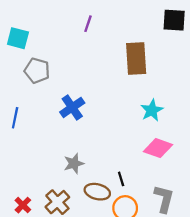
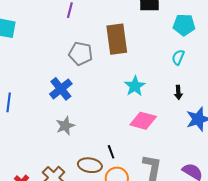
gray pentagon: (37, 71) -> (81, 54), moved
gray star: (74, 163) -> (65, 126), moved

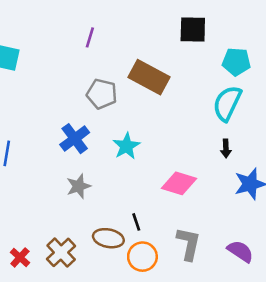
brown rectangle: (117, 39) -> (149, 77), turned -56
cyan semicircle: (178, 57) -> (227, 103), size x1.8
cyan star: (135, 86) -> (126, 146), moved

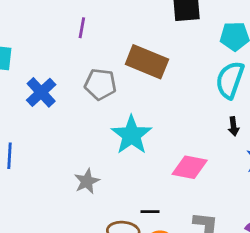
blue cross: (75, 139) -> (41, 92), moved
cyan star: (126, 146) -> (131, 135), size x1.4
black line: (136, 222) -> (150, 212), turned -66

